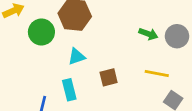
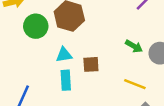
brown square: (109, 77) -> (91, 64), moved
cyan rectangle: (69, 90) -> (66, 80), moved

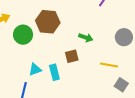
green arrow: (134, 46) -> (86, 38), moved
cyan triangle: (64, 55) -> (35, 69), moved

